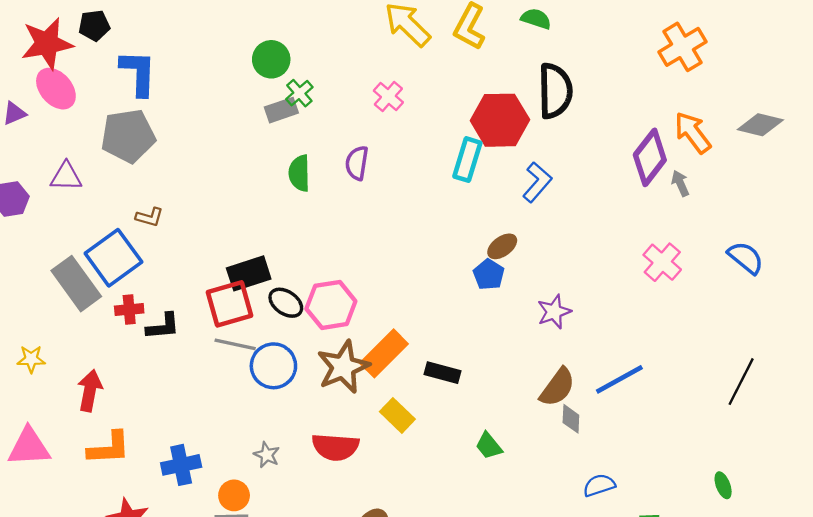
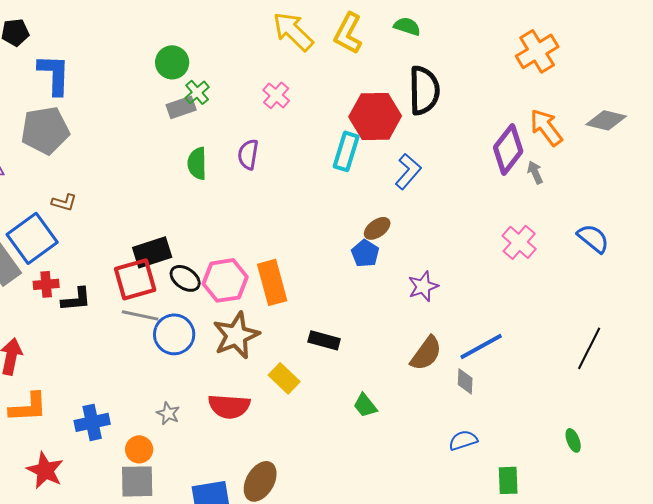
orange rectangle: (384, 353) -> (272, 282), moved, turned -60
gray diamond: (571, 419) -> (465, 381), moved

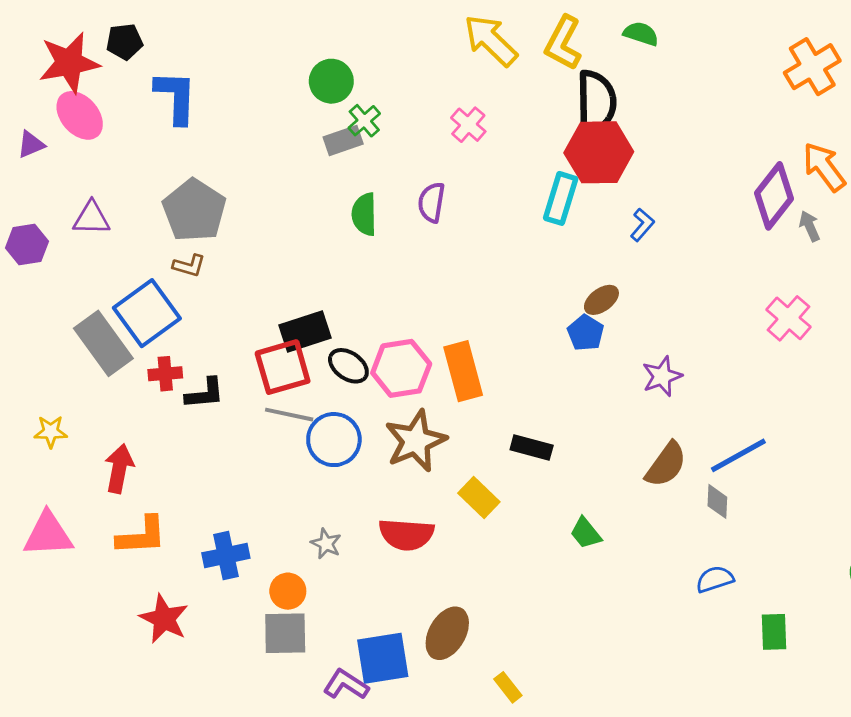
black semicircle: (424, 90) -> (596, 102), moved
gray pentagon: (45, 130) -> (194, 210), moved, turned -30
blue L-shape: (408, 171) -> (642, 225), size x0.7

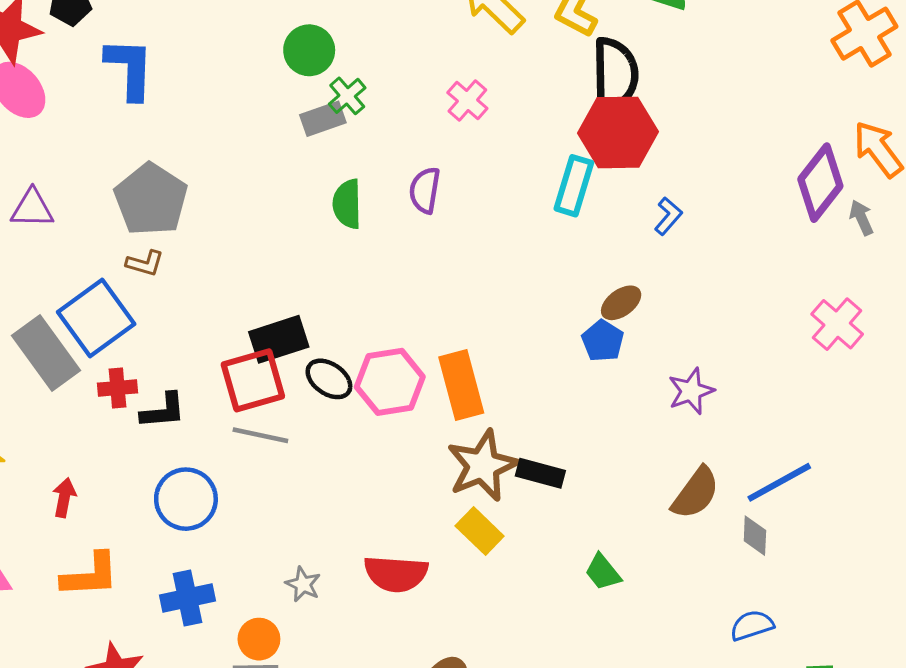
blue circle: (334, 440) -> (186, 499), moved
brown star: (416, 441) -> (483, 466), moved
red arrow: (119, 469) -> (64, 498), size x0.7

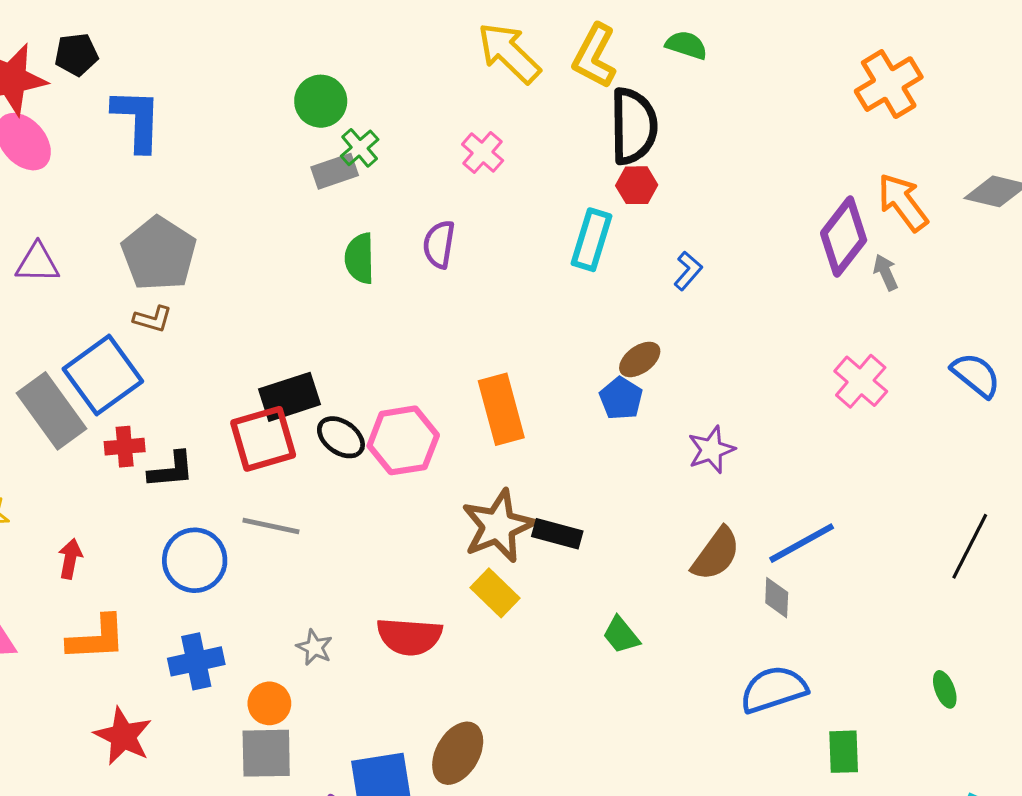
red hexagon: (618, 132) -> (637, 185), size x0.5
orange rectangle: (461, 385) -> (501, 409), moved
gray line: (260, 435) -> (271, 526), moved
blue semicircle: (752, 625) -> (774, 689), size x1.5

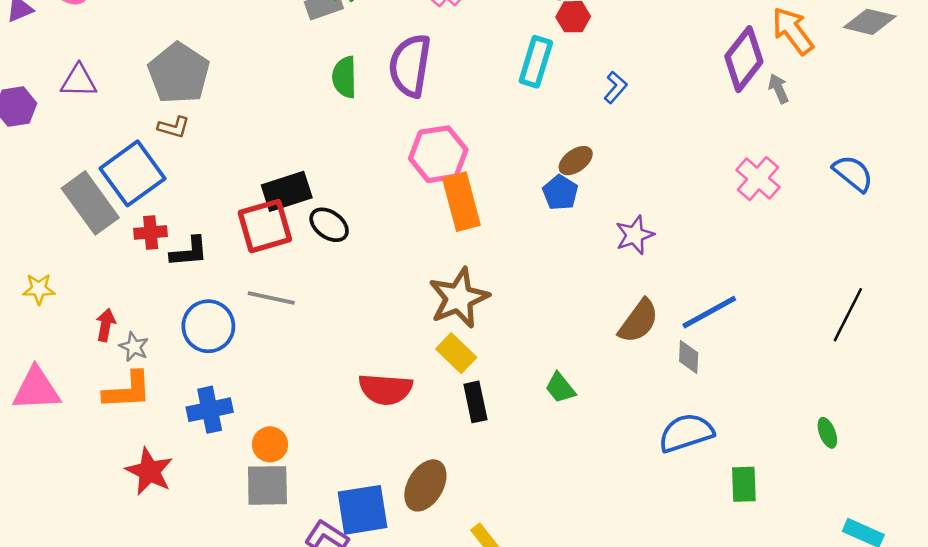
purple semicircle: (439, 244) -> (410, 66), size x1.6
pink hexagon: (403, 440) -> (438, 154), moved
black rectangle: (557, 534) -> (475, 402), moved, turned 63
gray star: (314, 647) -> (134, 347), moved

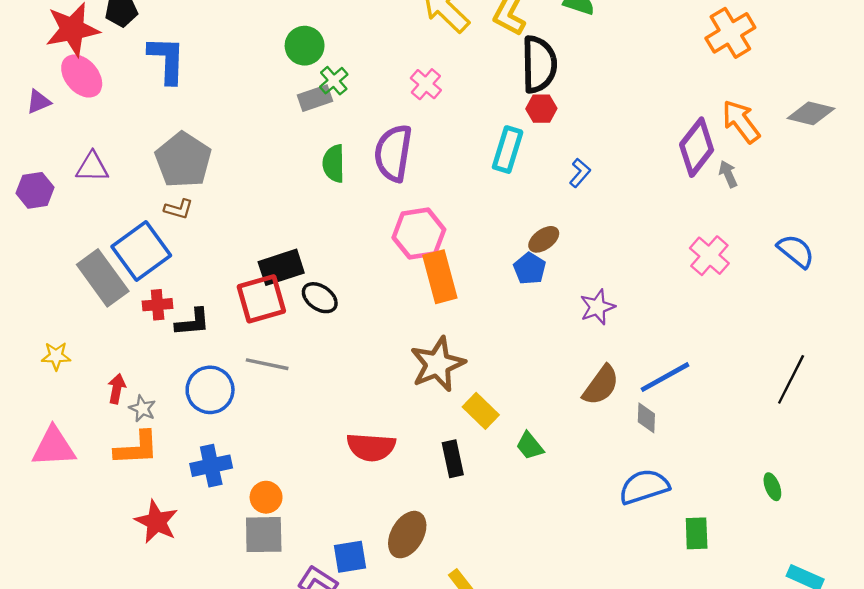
yellow rectangle: (456, 353) -> (481, 411), moved
blue square: (362, 510) -> (350, 557), size x0.7

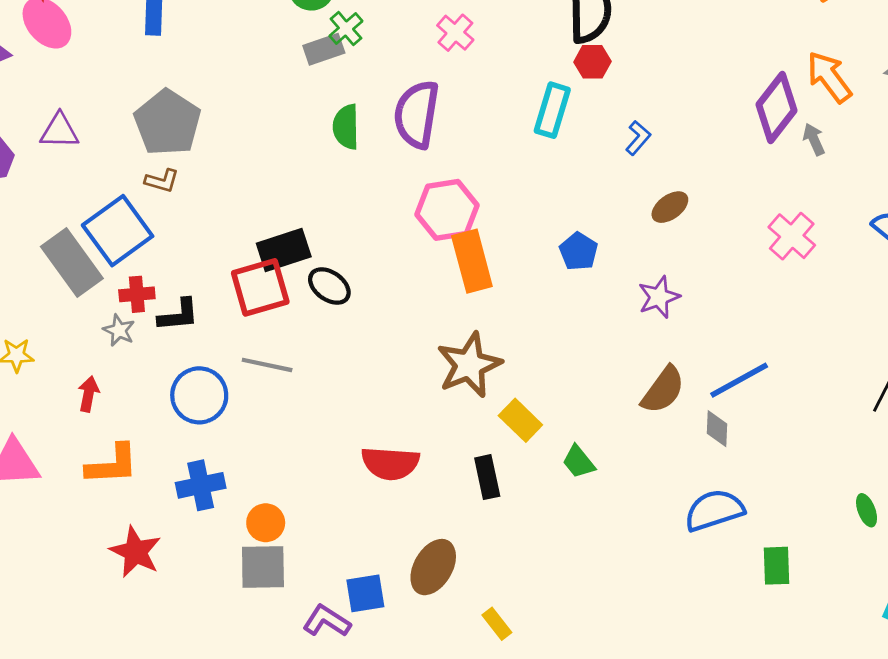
brown ellipse: (544, 239) -> (670, 207), moved
gray star: (142, 409) -> (119, 330), moved

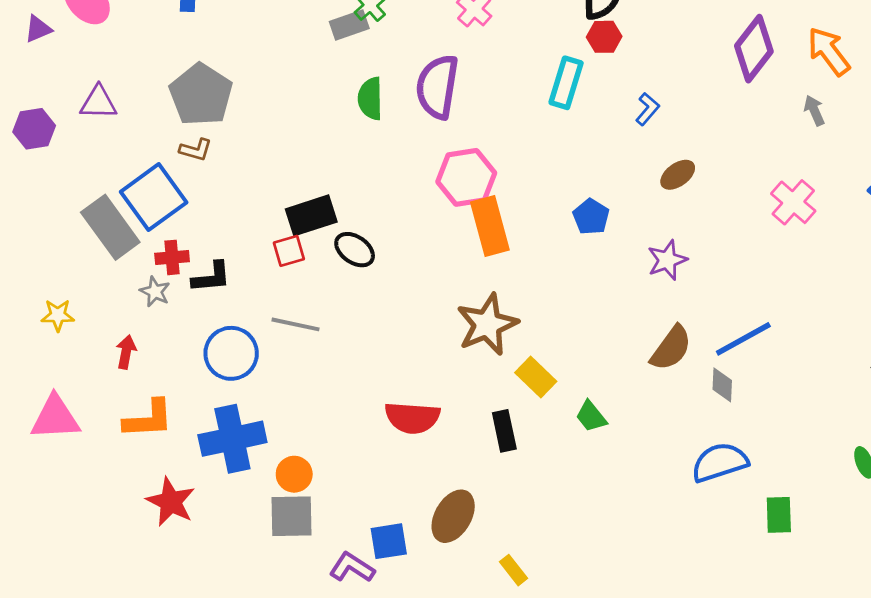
purple diamond: (777, 107) -> (754, 49), moved
red square: (260, 287) -> (289, 251), size x0.6
blue cross: (201, 485) -> (232, 439), size x1.4

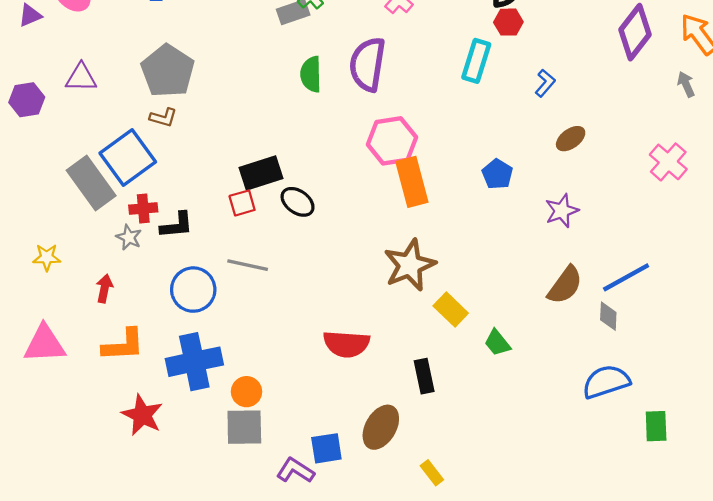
black rectangle: (504, 431) -> (424, 376), moved

